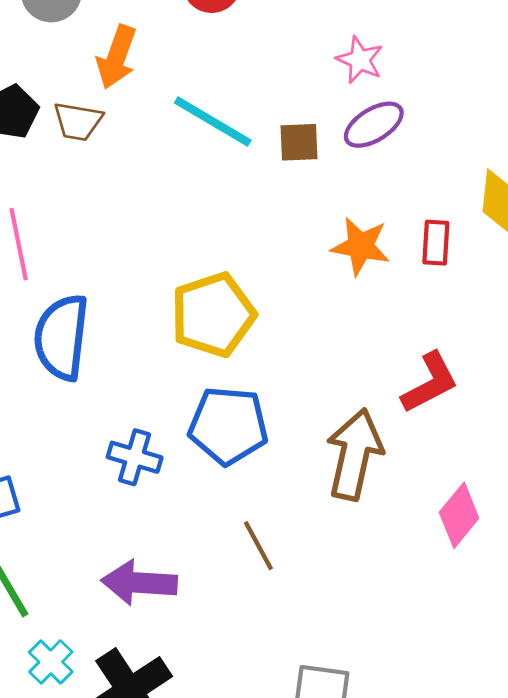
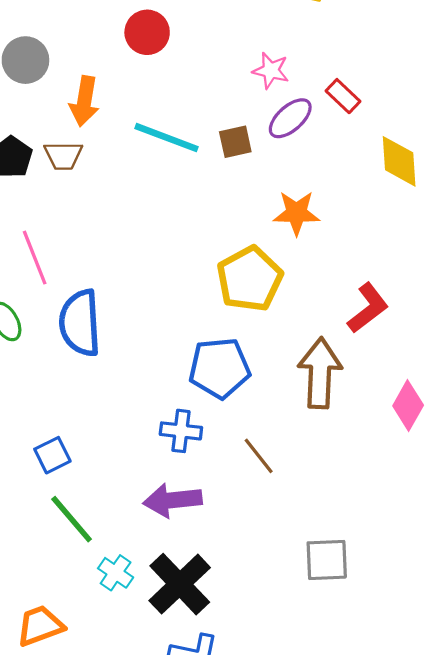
red rectangle: (436, 243) -> (343, 96), moved, turned -40
yellow pentagon: (213, 315) -> (250, 279), moved
blue cross: (135, 457) -> (181, 431), moved

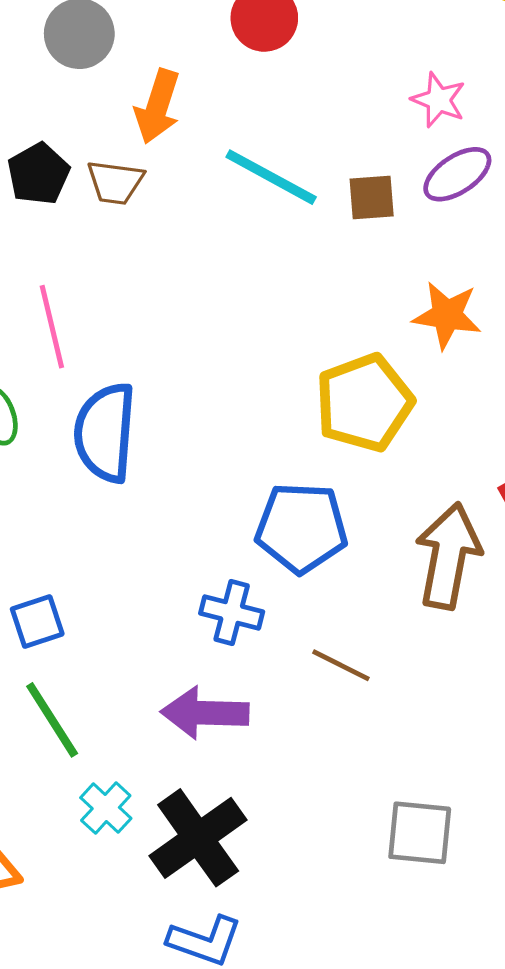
brown line: (259, 456) -> (341, 665), turned -33

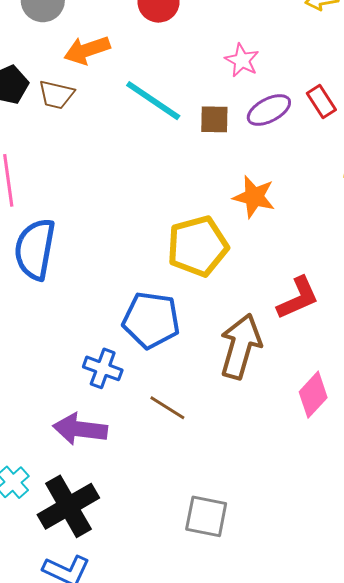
pink star: (439, 100) -> (242, 60), moved
orange arrow: (158, 106) -> (87, 50), turned 48

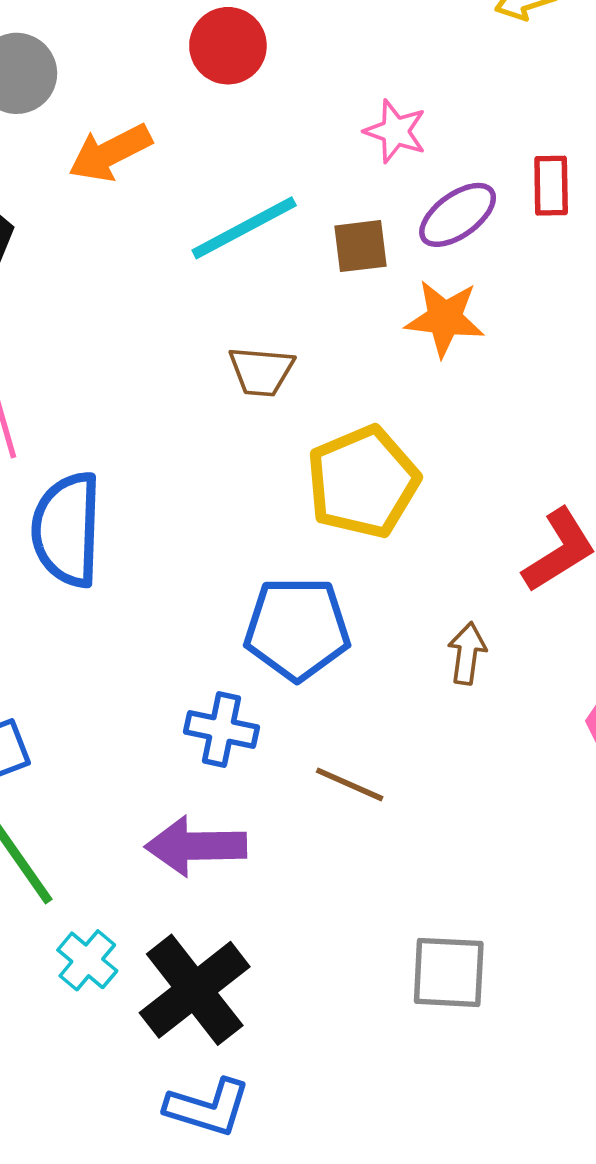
brown trapezoid: (56, 95) -> (261, 371), moved
cyan line: (153, 101) -> (244, 228), turned -54
red rectangle: (321, 101) -> (551, 186), turned 40
orange star: (254, 197) -> (445, 318), moved
brown arrow: (241, 346) -> (467, 653), size x0.5

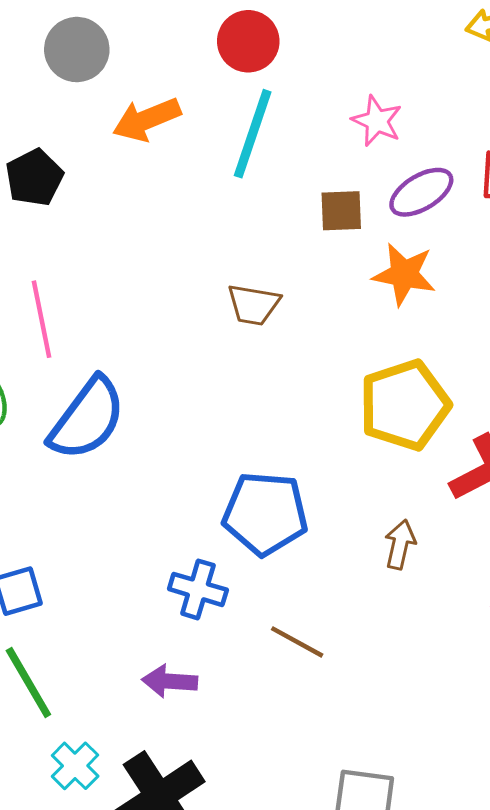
cyan line: (244, 228) -> (253, 134), moved, turned -48
yellow pentagon: (363, 482) -> (405, 405), moved
blue semicircle: (67, 529) -> (87, 419), turned -150
purple arrow: (196, 846) -> (170, 681), size x0.7

